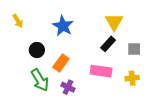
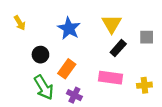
yellow triangle: (114, 22) -> (112, 24), moved
gray square: (134, 49) -> (147, 37), moved

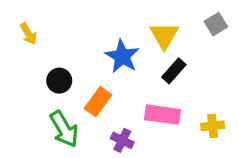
blue star: (69, 28) -> (122, 56), moved
gray square: (147, 37) -> (216, 24), moved, turned -32
purple cross: (74, 95) -> (122, 140), moved

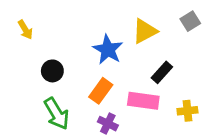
yellow triangle: (164, 35) -> (145, 31), turned 32
black rectangle: (174, 71) -> (162, 72), moved
orange rectangle: (98, 102) -> (101, 91), moved

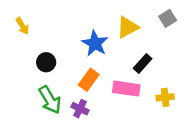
purple cross: (108, 124) -> (80, 109), moved

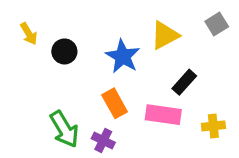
black circle: (46, 62) -> (64, 51), moved
orange rectangle: (89, 80) -> (115, 103), turned -65

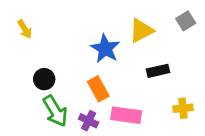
black circle: (64, 51) -> (44, 79), moved
black rectangle: (184, 82) -> (158, 71), turned 35
pink rectangle: (163, 115) -> (126, 115), moved

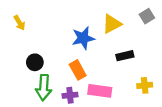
blue star: (105, 49) -> (83, 38), turned 30
green arrow: (55, 111) -> (44, 88), turned 35
purple cross: (89, 121) -> (70, 95), turned -32

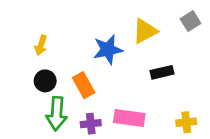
yellow arrow: (19, 23) -> (41, 45), moved, turned 48
orange rectangle: (78, 70) -> (84, 85), moved
yellow cross: (145, 85) -> (186, 122), moved

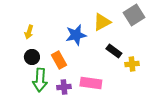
gray square: (190, 21) -> (134, 15), size x1.5
black rectangle: (162, 72) -> (114, 51), turned 49
yellow cross: (186, 122) -> (132, 64), moved

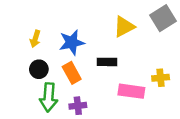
blue star: (76, 35) -> (72, 42), moved
black rectangle: (114, 51) -> (107, 62), moved, turned -35
pink rectangle: (91, 83) -> (131, 91), moved

